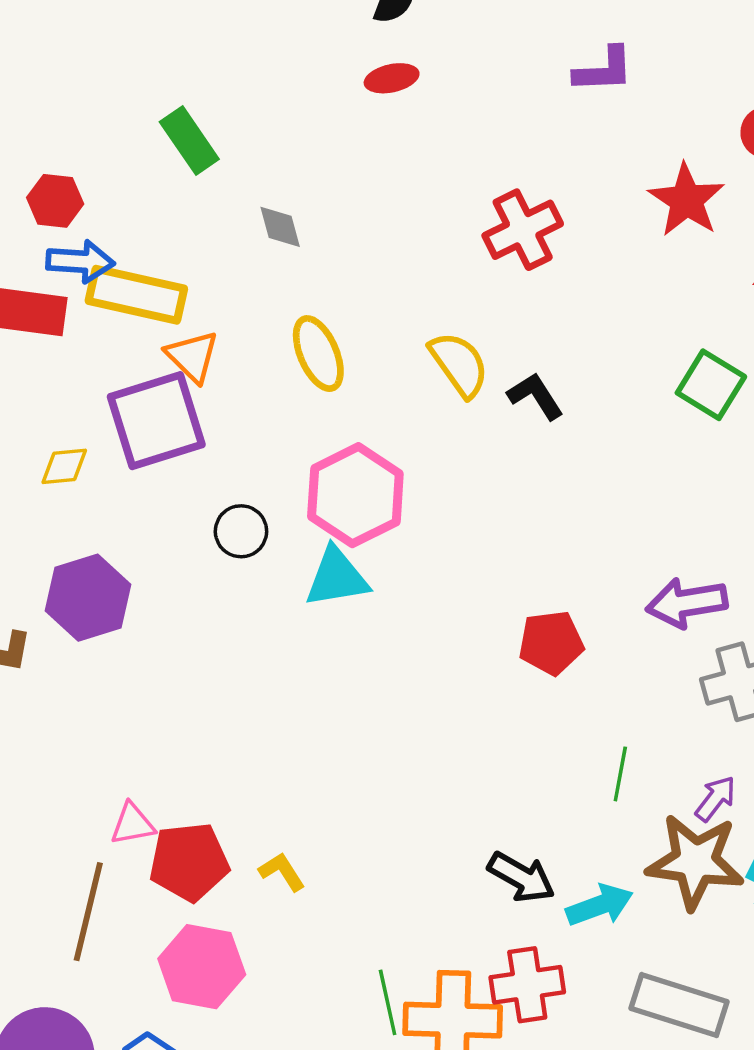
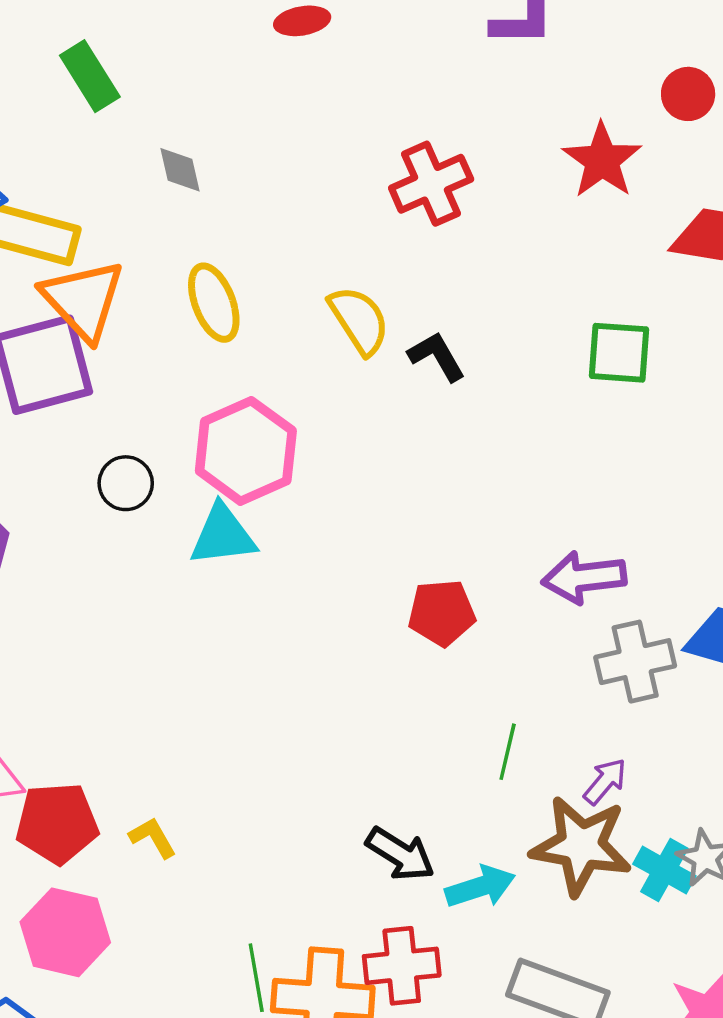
orange triangle: (192, 356) -> (83, 300), size x1.5
green square: (711, 385) -> (619, 353), turned -30

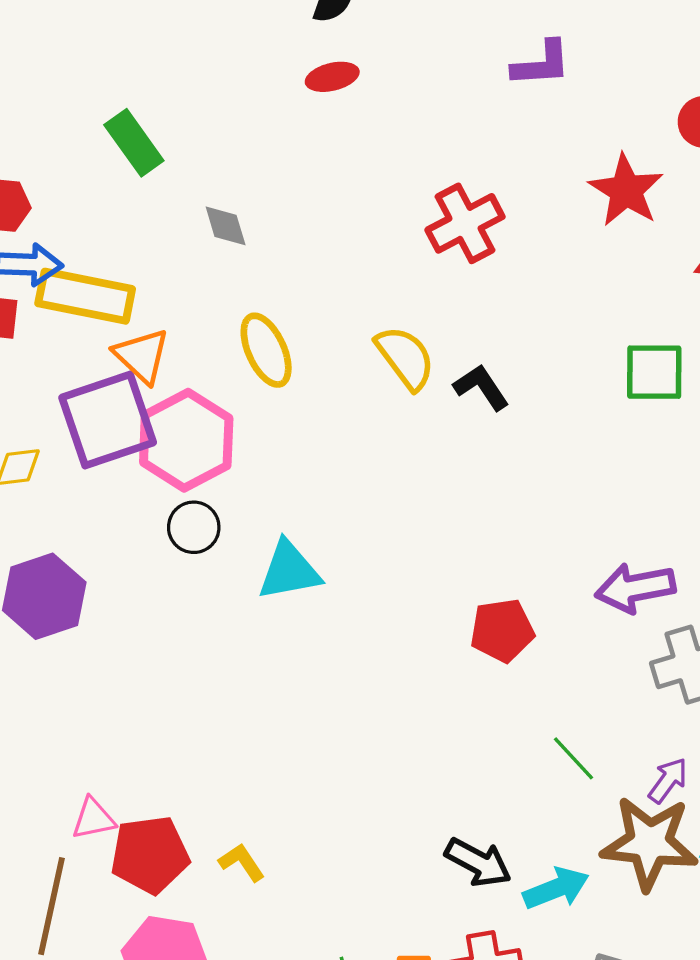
orange triangle: (83, 300) -> (142, 356), size x0.7
pink hexagon: (246, 451) -> (186, 440), moved
green line: (508, 752) -> (574, 758), turned -52

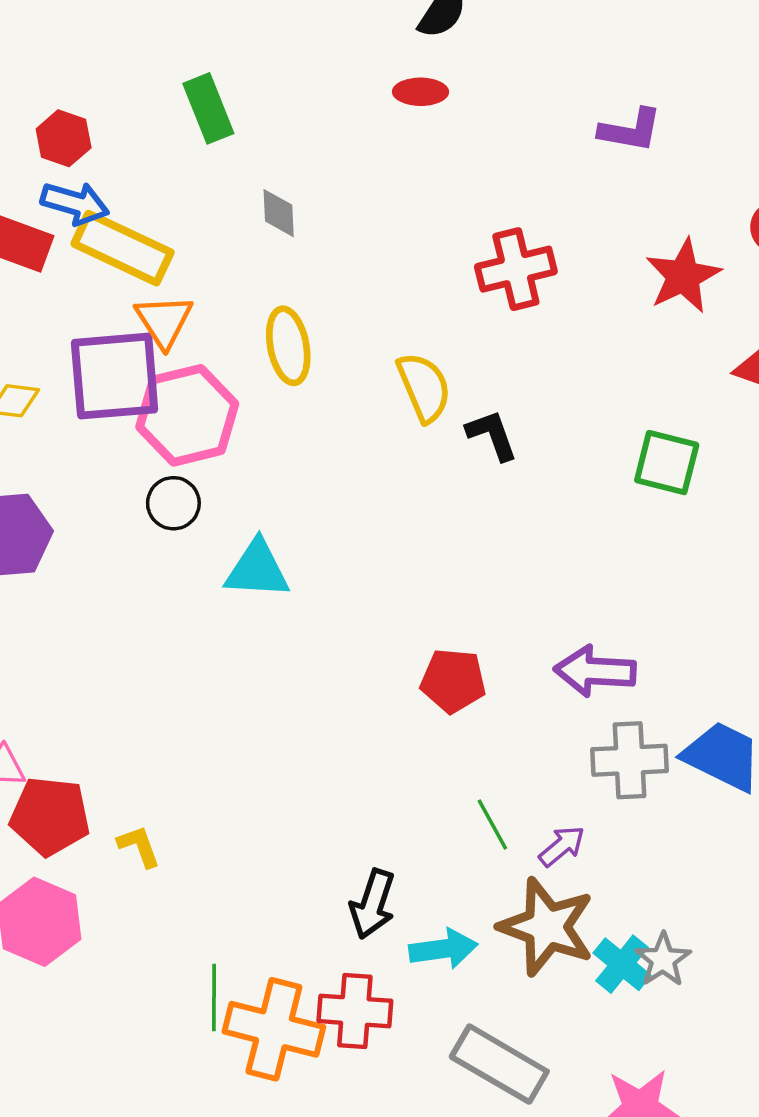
purple arrow: (668, 780) -> (562, 846), moved
black arrow: (478, 862) -> (373, 904), turned 66

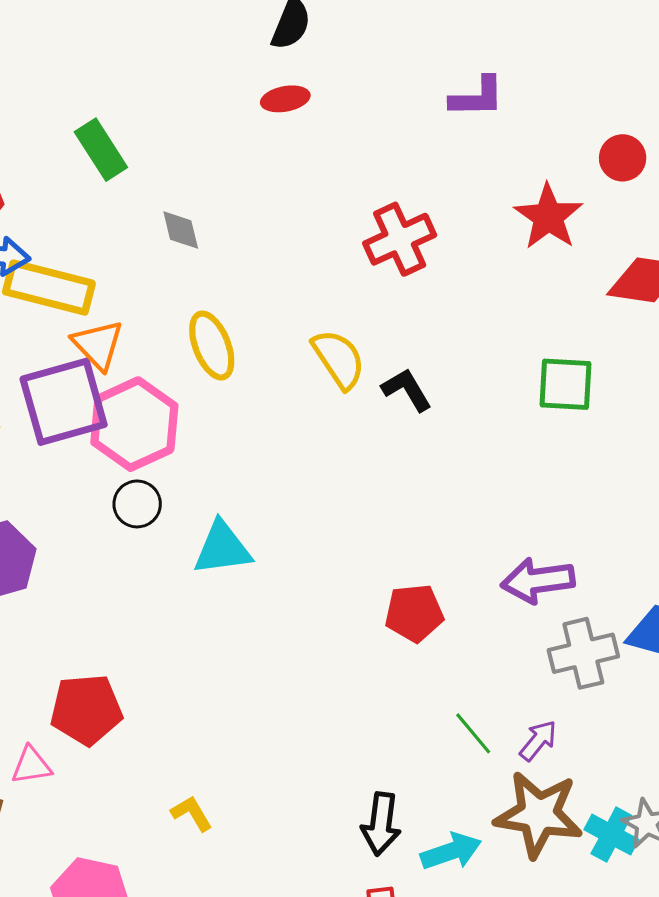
red pentagon: (50, 816) -> (86, 710), moved
yellow L-shape: (139, 846) -> (192, 813), moved

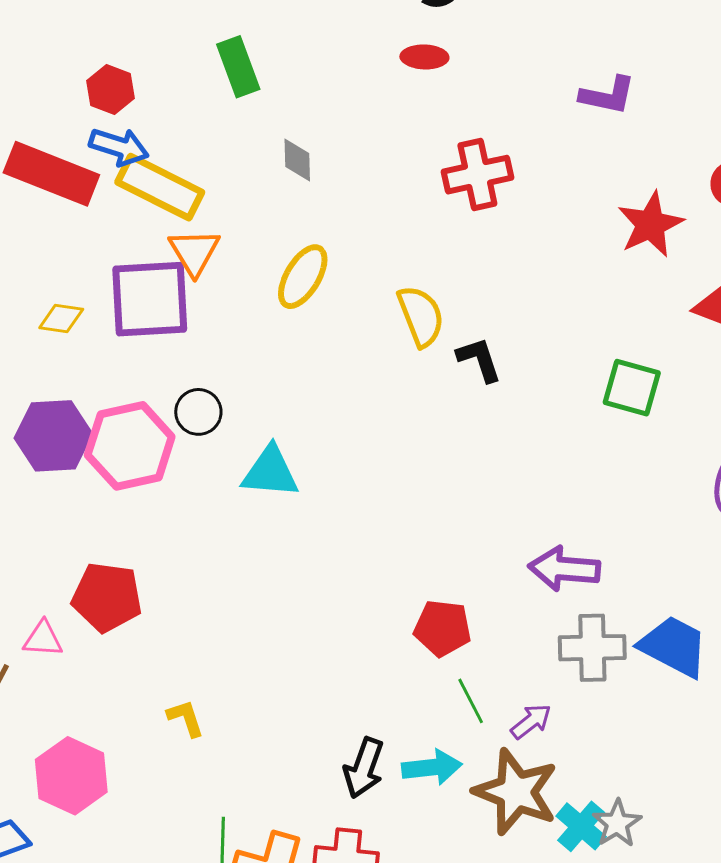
red cross: (400, 239) -> (477, 175), moved
yellow ellipse: (212, 346) -> (303, 277), turned 40
pink hexagon: (134, 424) -> (130, 446), moved
red pentagon: (414, 613) -> (442, 628), moved
cyan arrow: (451, 851) -> (432, 767), moved

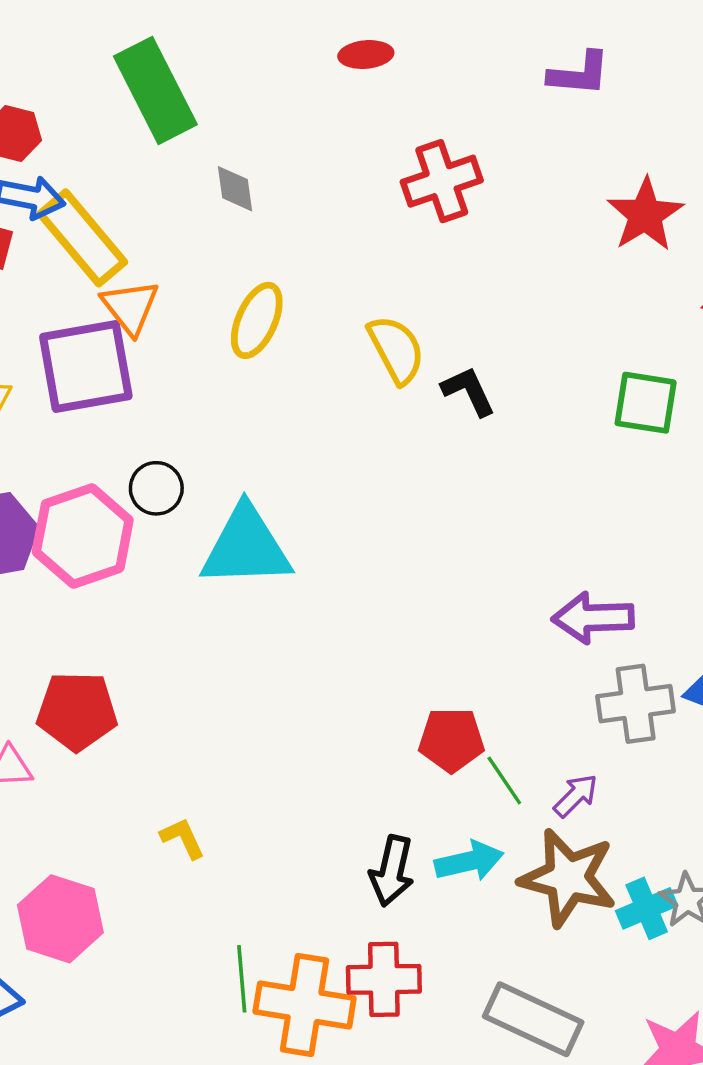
green rectangle: (238, 67) -> (155, 90), size x1.5
yellow rectangle: (160, 187) -> (82, 238), turned 30
cyan triangle: (270, 472) -> (246, 547), size x1.4
red pentagon: (442, 628) -> (451, 740), moved
cyan cross: (581, 826) -> (647, 908), turned 33

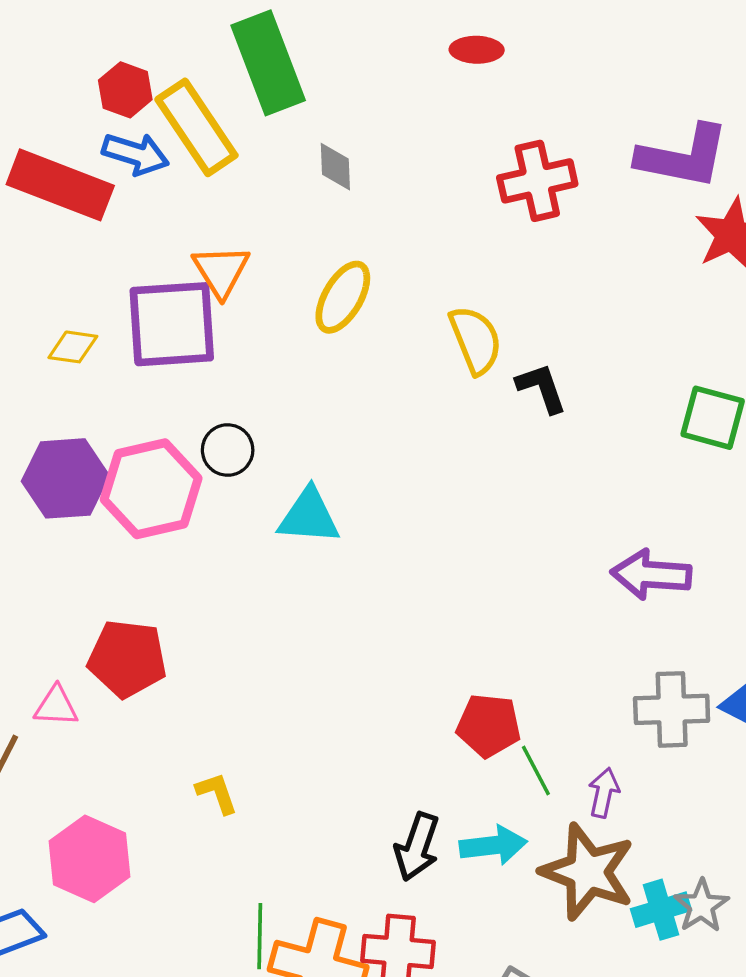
purple L-shape: (579, 74) -> (683, 157), moved, size x1.5
yellow rectangle: (82, 238) -> (196, 127), moved
cyan triangle: (246, 547) -> (309, 516), size x0.7
purple arrow: (593, 618) -> (651, 575), moved
purple arrow: (576, 796) -> (604, 793), turned -39

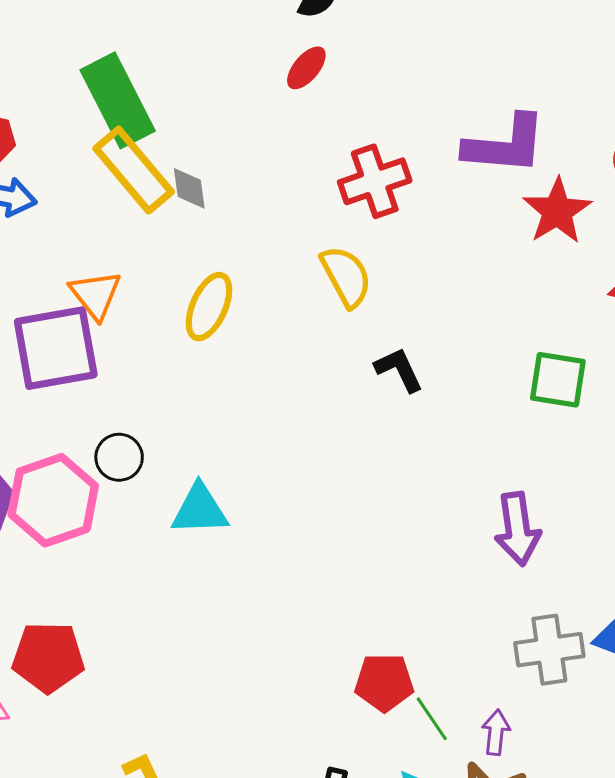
red ellipse: (477, 50) -> (306, 68), turned -45
yellow rectangle: (196, 127) -> (134, 170), moved
yellow semicircle: (476, 340) -> (346, 276), moved
purple arrow: (651, 575) -> (517, 529), turned -96

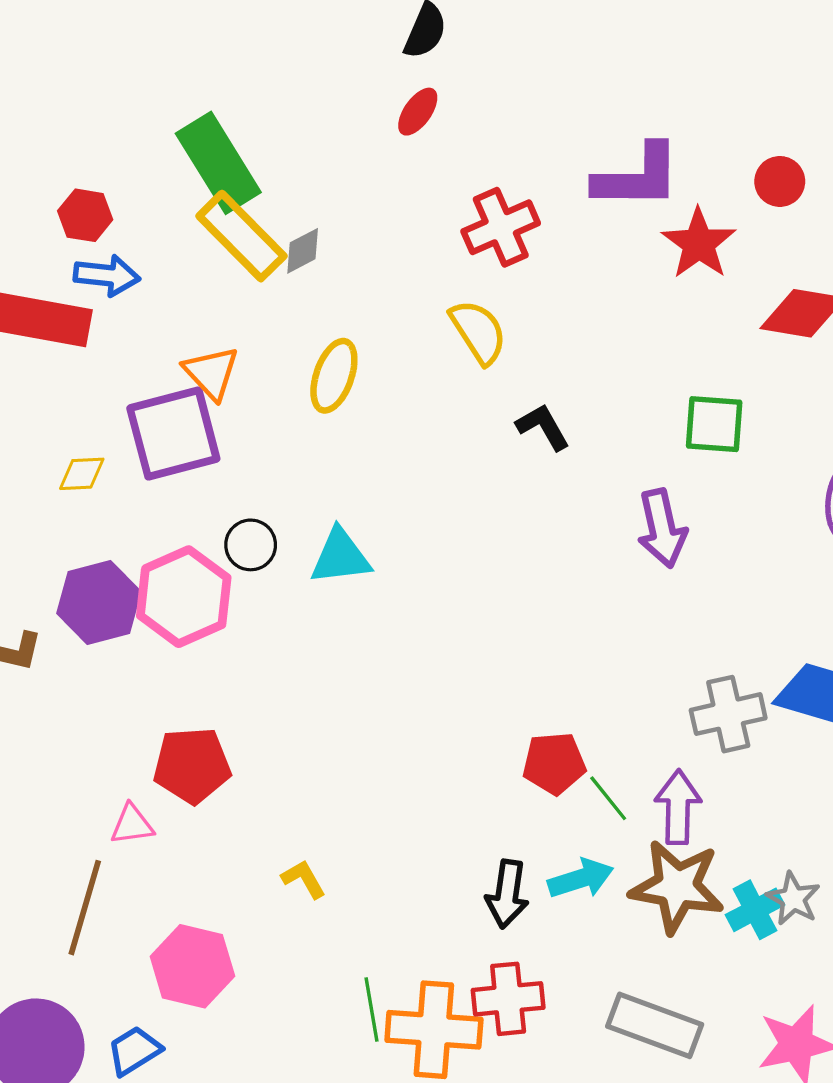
gray diamond: (189, 188) -> (303, 251), turned 75
cyan triangle: (200, 510) -> (340, 557), moved
purple arrow: (517, 529) -> (662, 528), moved
purple arrow: (496, 732) -> (678, 807), size x1.5

